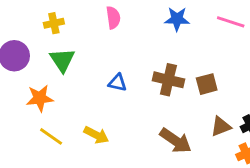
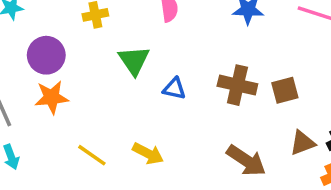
green triangle: (62, 60) -> (134, 60), moved
orange star: (40, 98) -> (52, 97), moved

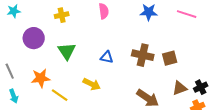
green triangle: (134, 60) -> (67, 51), moved
orange star: (52, 97) -> (41, 78), moved
yellow arrow: (148, 153) -> (92, 84), moved

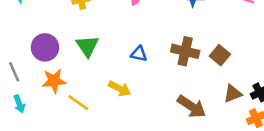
purple circle: (34, 38) -> (45, 47), moved
brown square: (170, 58) -> (220, 55), turned -35

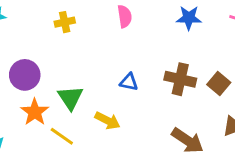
green triangle: (87, 46) -> (70, 98), moved
orange star: (54, 81) -> (35, 112), turned -30

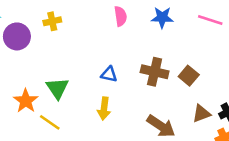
pink semicircle: (125, 16) -> (120, 16), moved
purple circle: (25, 75) -> (17, 36), moved
yellow arrow: (107, 121) -> (104, 108), moved, turned 70

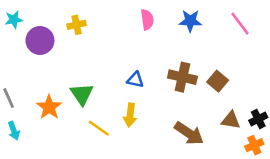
pink line: (210, 20) -> (240, 24), turned 35
brown triangle: (201, 114) -> (231, 120), turned 30
yellow line: (50, 122) -> (99, 128), moved

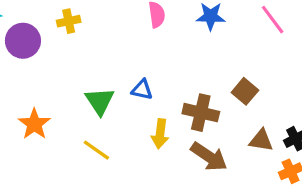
brown cross: (182, 77) -> (201, 113), moved
green triangle: (82, 94) -> (100, 101), moved
yellow arrow: (130, 115) -> (160, 134), moved

